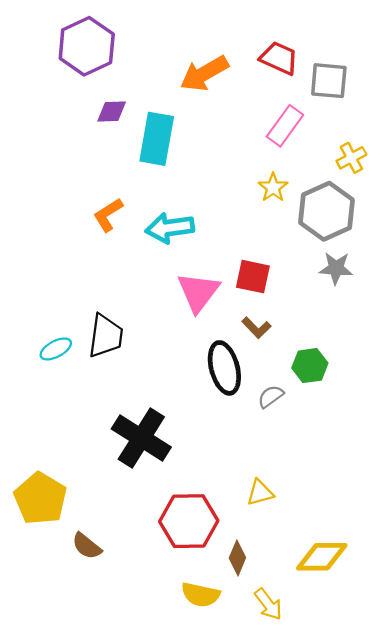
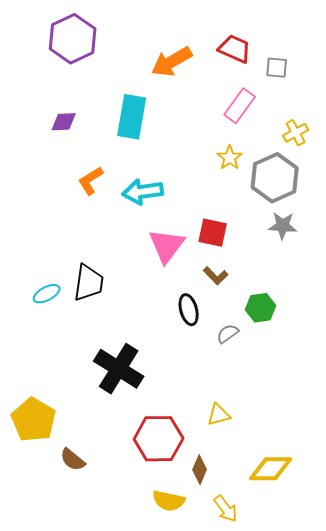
gray square: (329, 81) -> (277, 68), size x0.7
purple diamond: (112, 112) -> (64, 122), moved
black ellipse: (224, 368) -> (189, 310), size x0.7

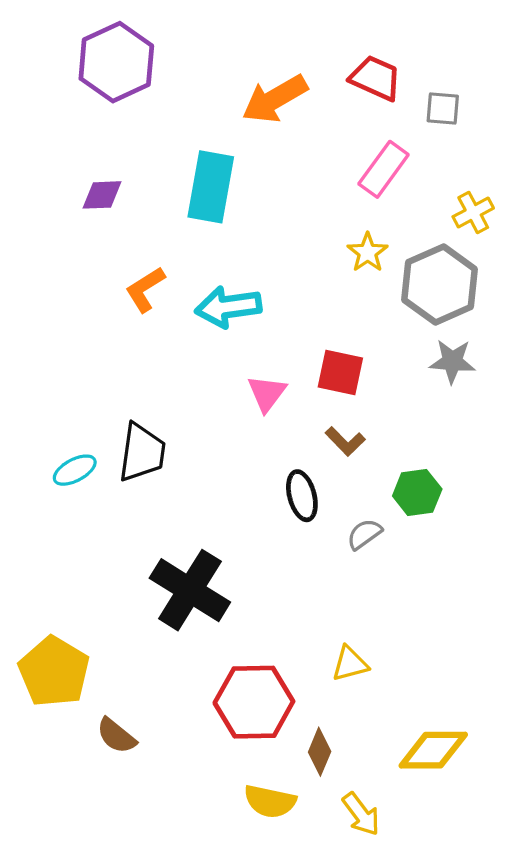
pink triangle: (167, 246) -> (267, 393), size x0.7

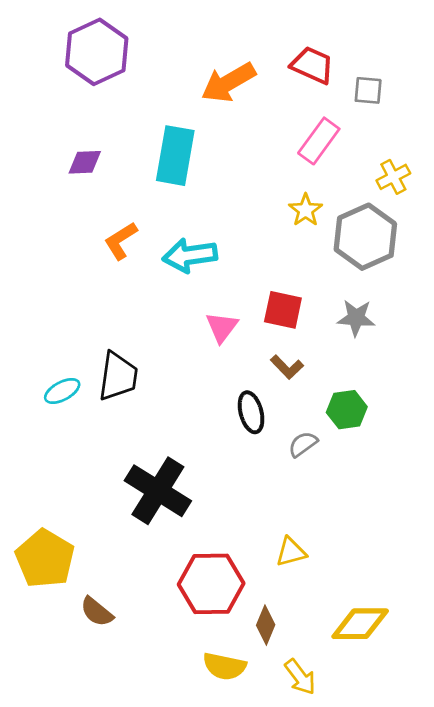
gray star: (452, 361) -> (356, 318), moved

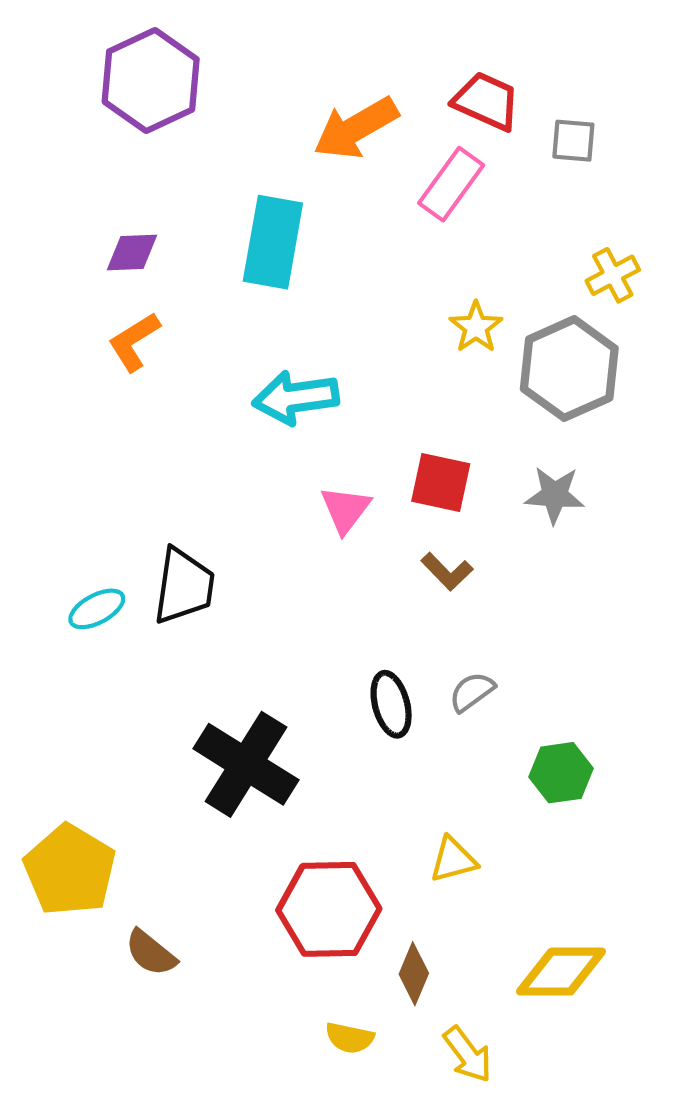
pink rectangle: (319, 141) -> (451, 184), moved
orange L-shape: (121, 241) -> (134, 342), moved
green hexagon: (347, 410) -> (561, 773), moved
black ellipse: (251, 412) -> (391, 704), moved
yellow semicircle: (224, 666) -> (350, 1038), size x0.7

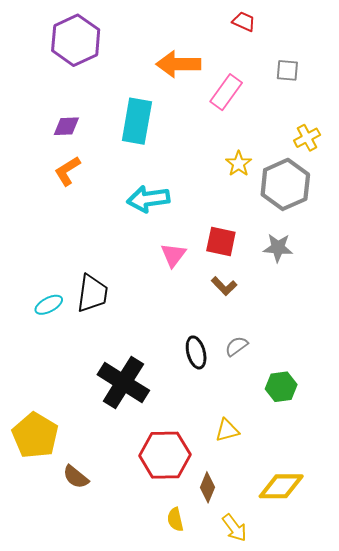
red trapezoid: (486, 101) -> (244, 22), moved, size x0.7
orange arrow: (356, 128) -> (178, 64), turned 30
yellow semicircle: (350, 1038) -> (175, 519), turned 65

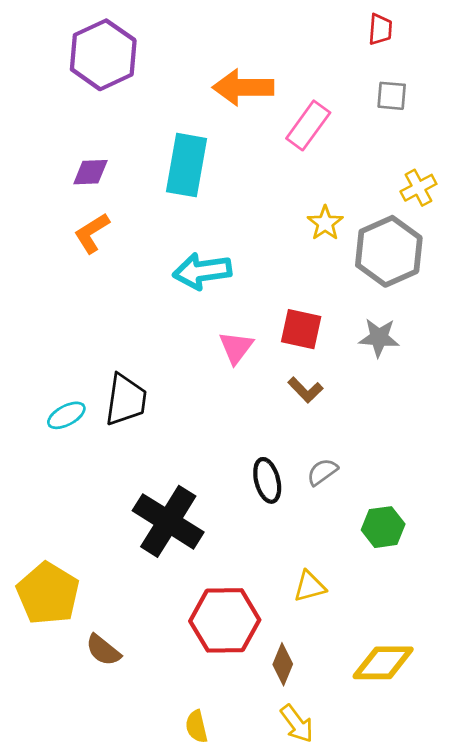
red trapezoid: (244, 22) -> (380, 29), moved, turned 70
yellow semicircle: (175, 519) -> (196, 726), moved
yellow arrow: (234, 528) -> (297, 724), moved

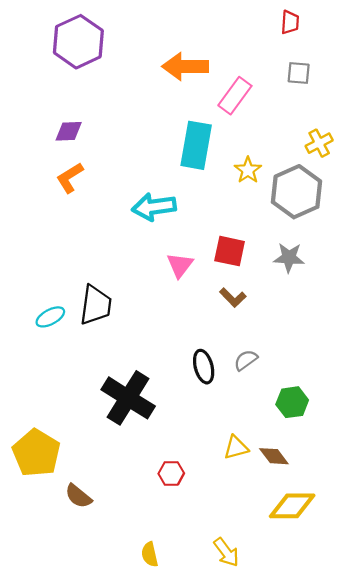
cyan rectangle: (187, 165) -> (196, 145), moved
red hexagon: (225, 620) -> (171, 473), size x0.5
brown diamond: (283, 664) -> (274, 456), moved, turned -60

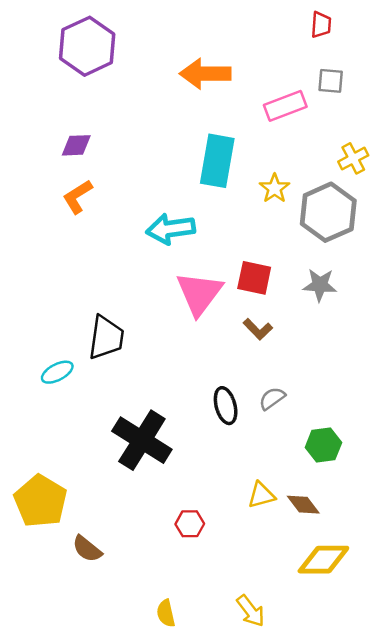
pink rectangle: (235, 96) -> (285, 106), moved, turned 33
pink triangle: (180, 265) -> (199, 293), size x1.6
cyan ellipse: (50, 317) -> (57, 372), moved

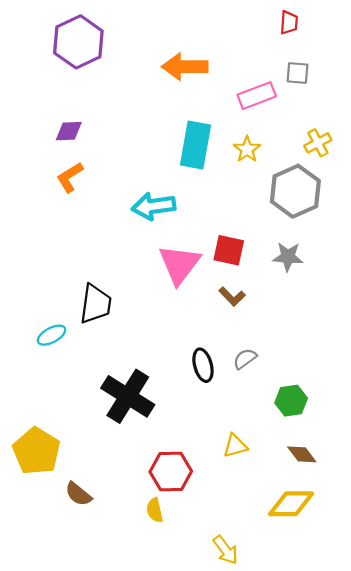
yellow star: (275, 188) -> (247, 149), moved
brown diamond: (303, 505) -> (302, 454), moved
red hexagon: (190, 524) -> (171, 472), size x1.6
yellow semicircle: (166, 613) -> (155, 510), moved

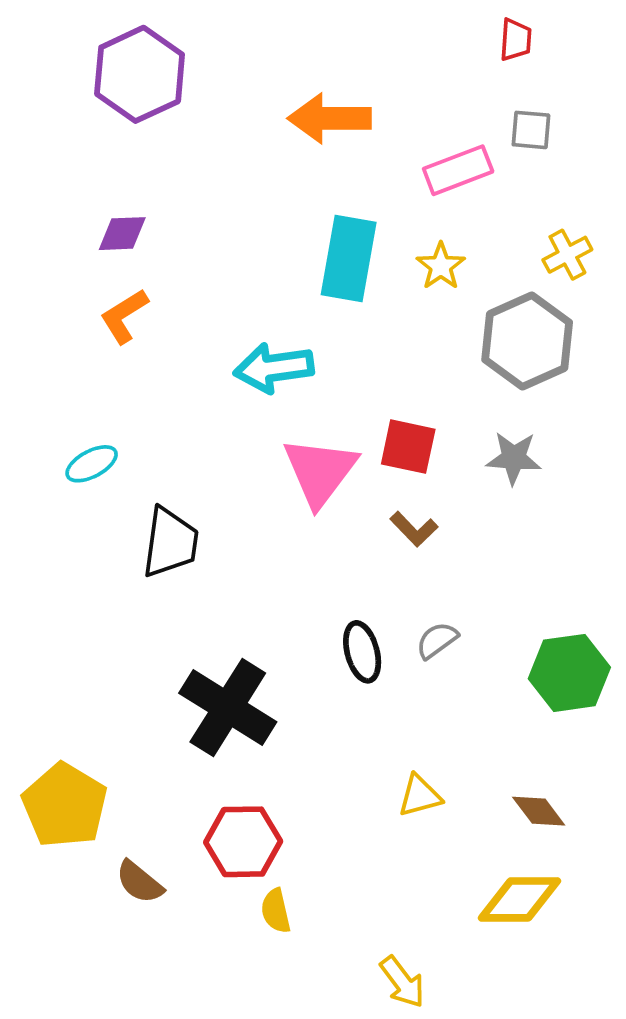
cyan ellipse: (52, 335) -> (92, 464), moved
green hexagon: (291, 401) -> (569, 673), moved, size x1.4
red hexagon: (171, 472) -> (243, 842), moved

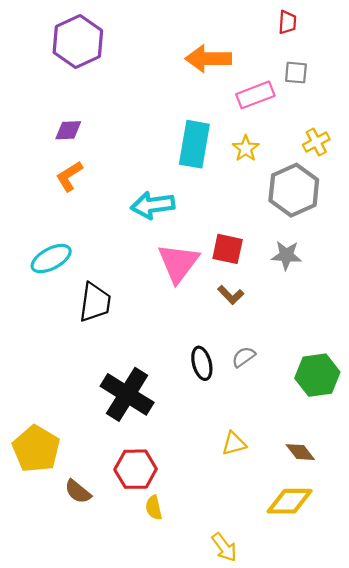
orange arrow: (329, 118) -> (208, 59), moved
cyan ellipse: (92, 464) -> (51, 259), size x1.4

